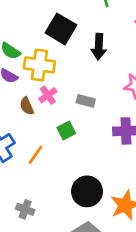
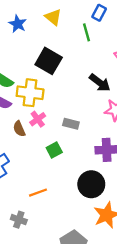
black arrow: (99, 47) -> (100, 83), moved, turned -55
orange line: (36, 155) -> (38, 193), moved, turned 36
black circle: (87, 191) -> (91, 184), moved

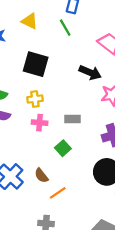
yellow cross: (30, 93) -> (35, 99), moved, size x0.6
pink cross: (38, 119) -> (40, 123), turned -35
brown semicircle: (19, 129) -> (41, 176), moved

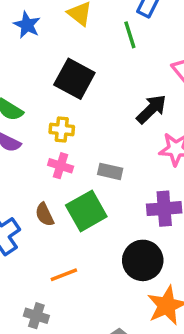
black arrow: (90, 73) -> (151, 109), turned -80
green square: (63, 148) -> (86, 211), size x1.6
brown semicircle: (41, 176) -> (45, 215), moved

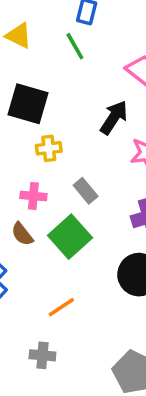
yellow cross: (62, 130) -> (49, 148), moved
gray rectangle: (110, 171) -> (86, 191), turned 50
brown semicircle: (45, 215) -> (22, 234), moved

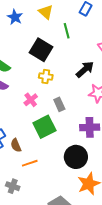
green line: (75, 46) -> (67, 31), moved
pink cross: (33, 196) -> (31, 100), turned 32
brown semicircle: (22, 234) -> (16, 145), moved

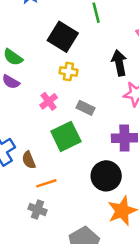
black arrow: (85, 69) -> (119, 63), turned -60
gray rectangle: (59, 104) -> (86, 108), turned -40
gray cross: (13, 186) -> (38, 209), moved

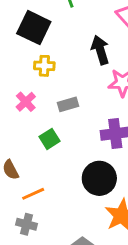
gray rectangle: (86, 108) -> (68, 104), turned -36
green square: (66, 136) -> (49, 139), size x0.6

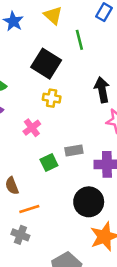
gray rectangle: (68, 104) -> (74, 151), moved

